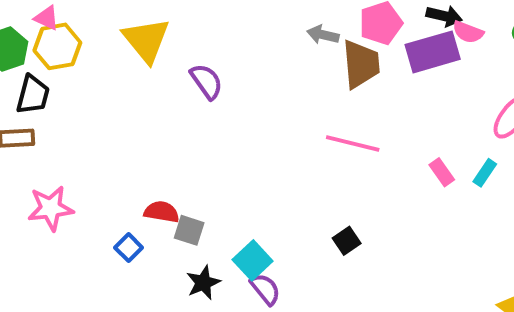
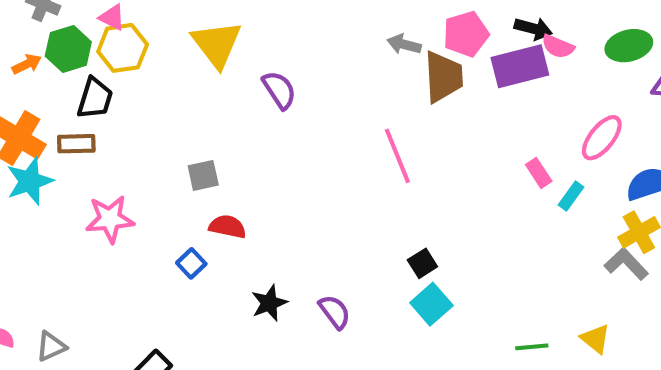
pink line: (353, 144) -> (397, 156), moved, turned 52
pink rectangle: (442, 172) -> (539, 173), moved
gray square: (189, 230) -> (203, 175), moved, turned -32
cyan square: (253, 260) -> (431, 304), moved

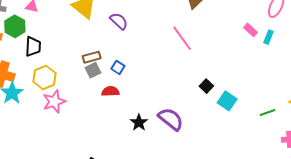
yellow hexagon: (123, 48) -> (44, 77), moved
brown rectangle: (76, 144) -> (92, 57), moved
blue square: (191, 263) -> (118, 67), moved
cyan square: (431, 304) -> (227, 101), moved
purple semicircle: (335, 312) -> (171, 119), size x1.5

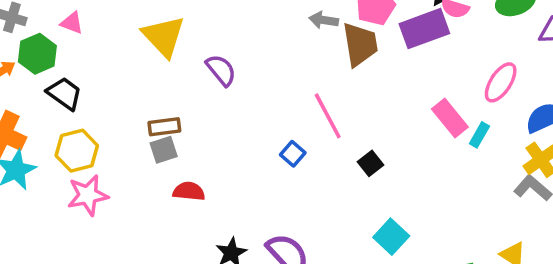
pink rectangle: (251, 30) -> (450, 118), size x1.5
black trapezoid: (33, 46) -> (64, 93), turned -65
blue square: (118, 67) -> (293, 154), moved
black square: (206, 86) -> (370, 163), moved

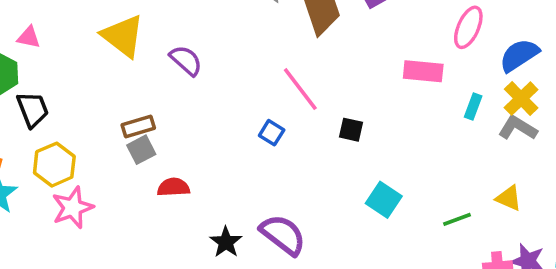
black trapezoid: (64, 93) -> (33, 109), turned 42
pink rectangle: (450, 118) -> (423, 71), turned -36
cyan rectangle: (479, 135) -> (473, 107), moved
black square: (370, 163) -> (351, 130), turned -30

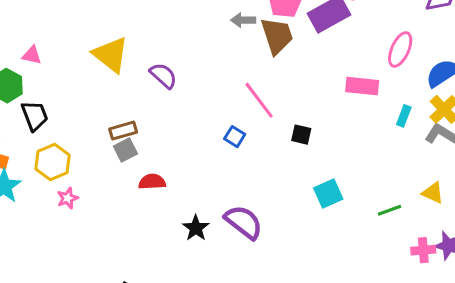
cyan square: (384, 200) -> (328, 193), turned 32
pink star: (73, 208) -> (68, 198), size x0.6

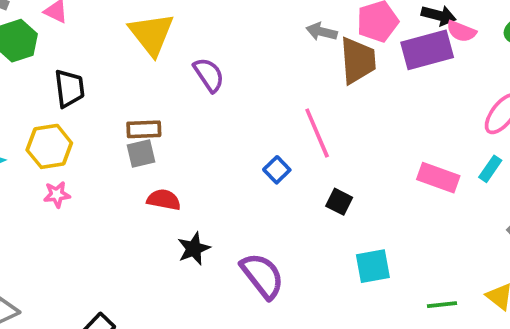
pink rectangle: (362, 86) -> (438, 178), moved
black trapezoid: (35, 116) -> (69, 88), moved
cyan rectangle: (404, 116) -> (490, 169), moved
black square: (301, 135) -> (339, 202), moved
black star: (196, 228) -> (194, 249), moved

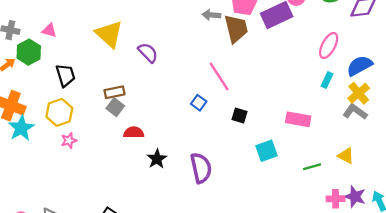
gray square: (141, 154) -> (115, 107), turned -30
pink rectangle: (438, 178) -> (298, 119), moved
purple semicircle: (262, 276) -> (201, 168), turned 36

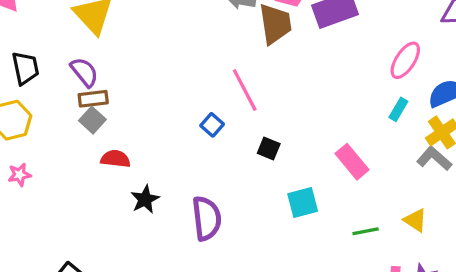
purple semicircle: (148, 53) -> (84, 72), moved
pink rectangle: (298, 119) -> (352, 162), turned 35
pink star: (69, 140) -> (19, 175), moved

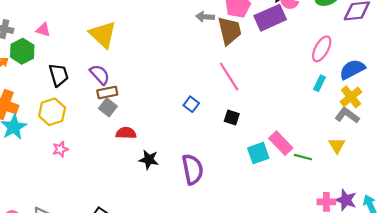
pink line: (245, 90) -> (229, 76), moved
pink rectangle: (352, 162) -> (281, 143), moved
black star: (145, 199) -> (149, 160), turned -30
yellow triangle: (415, 220) -> (337, 145), moved, turned 30
green line: (366, 231) -> (303, 157), moved, turned 30

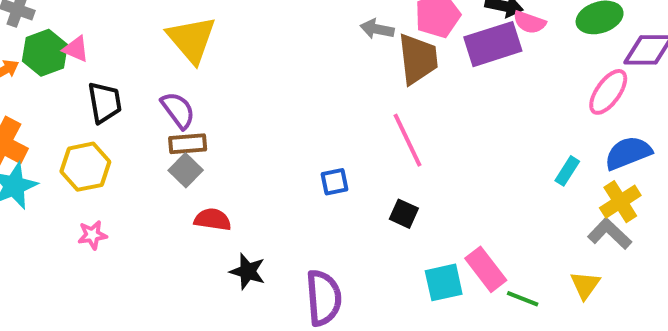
pink triangle: (43, 30) -> (76, 49), moved
pink ellipse: (322, 49) -> (608, 92), moved
blue square: (191, 104) -> (335, 182), turned 35

